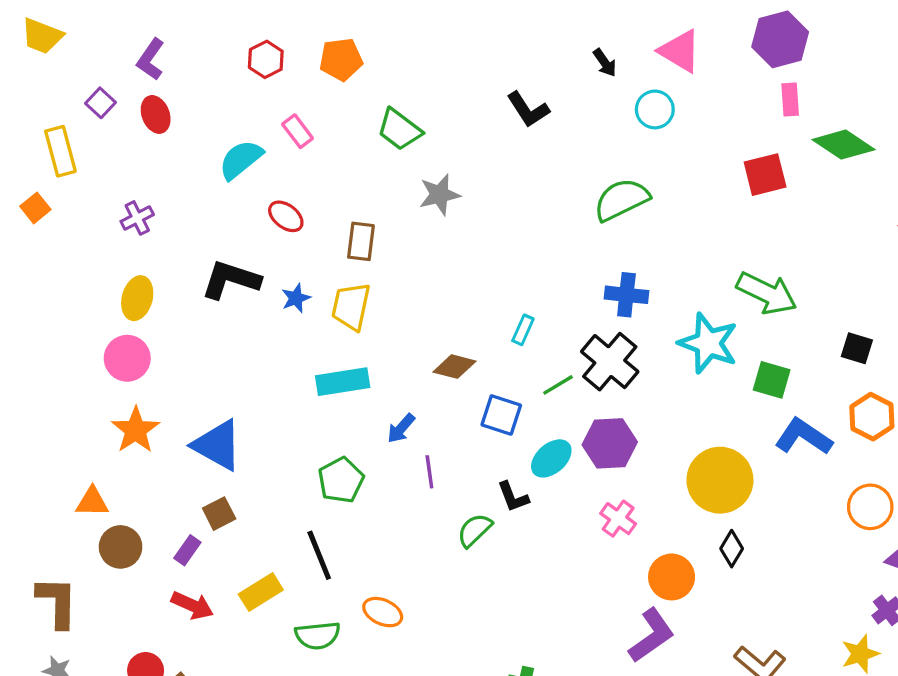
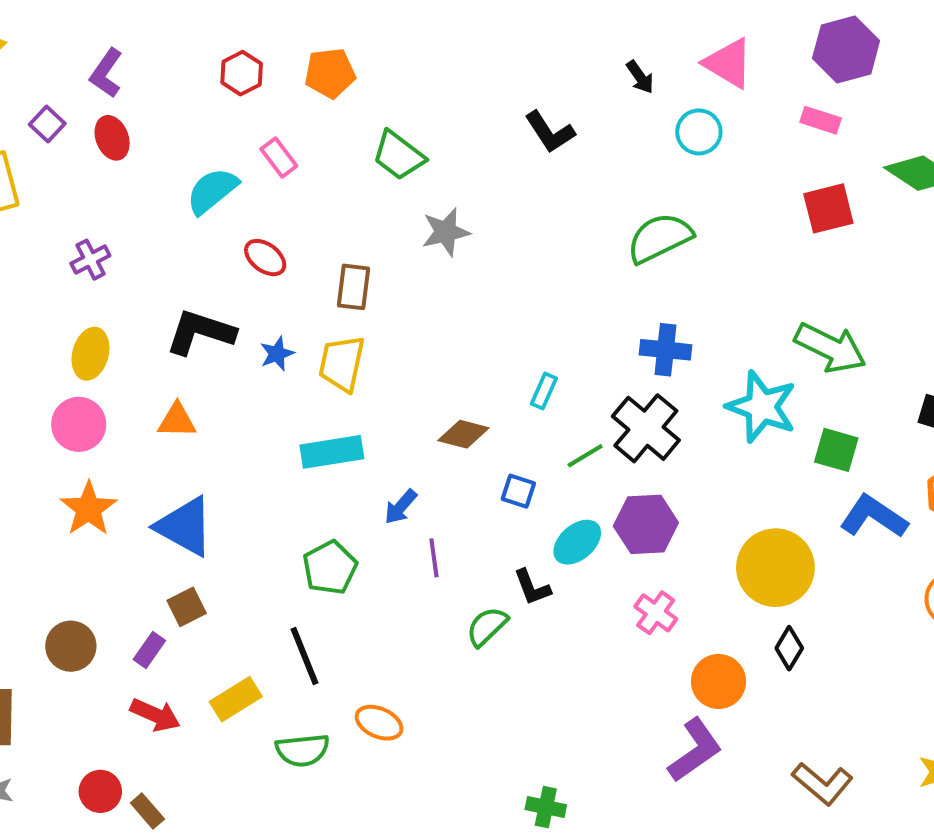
pink rectangle: (790, 99) -> (821, 120), moved, turned -68
blue square: (501, 415) -> (518, 491), size x0.7
orange triangle: (92, 502) -> (177, 420), moved

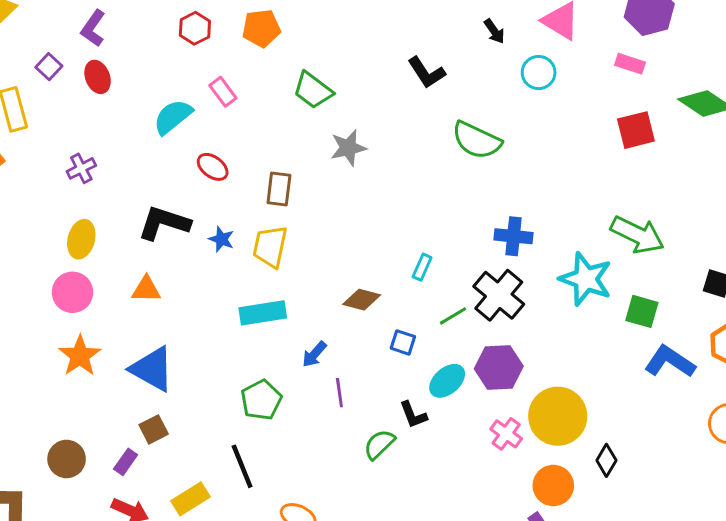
green semicircle: (660, 238) -> (477, 140), moved, turned -129
blue star: (277, 354) -> (221, 239), turned -30
yellow circle: (775, 568) -> (558, 416), moved

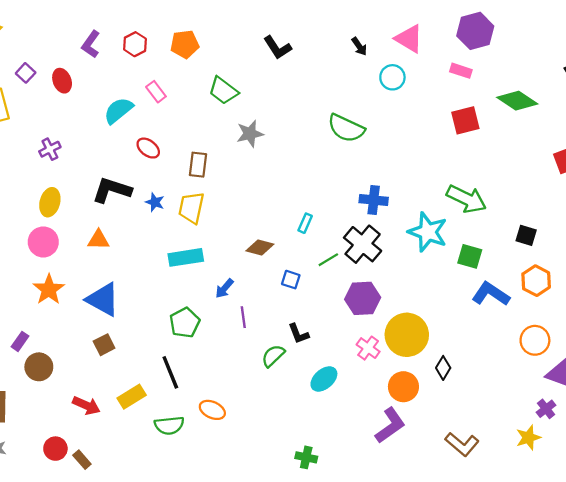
purple L-shape: (93, 28) -> (91, 44), moved
black L-shape: (426, 73) -> (277, 48), moved
cyan ellipse: (447, 381) -> (324, 379), moved
purple rectangle: (126, 462) -> (20, 341), moved

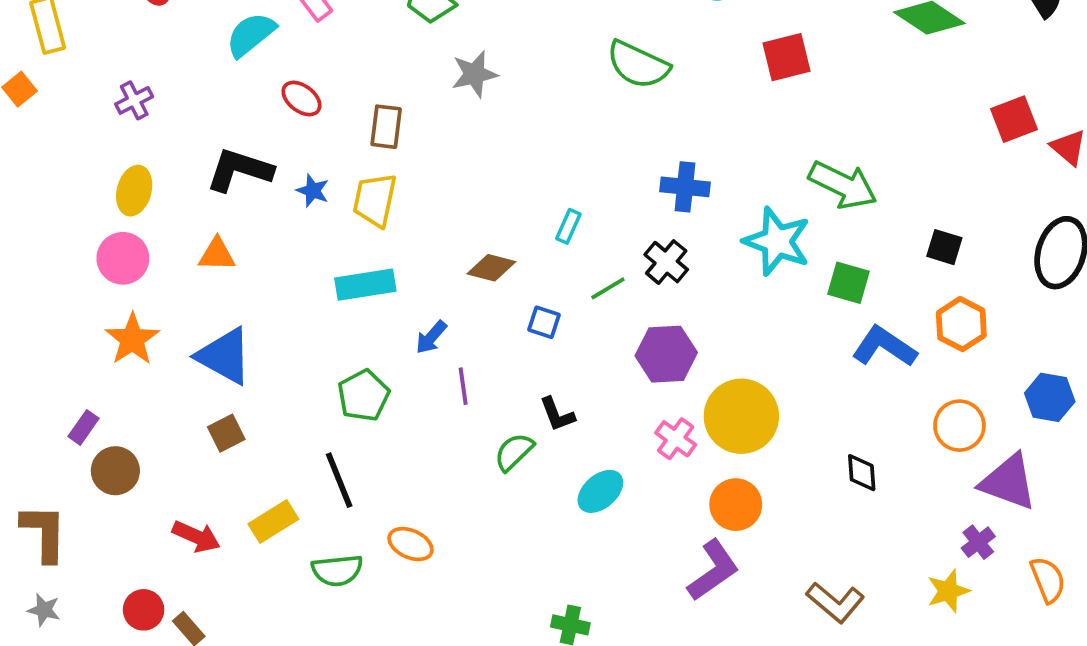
red square: (465, 120) -> (786, 57), moved
black cross: (363, 244) -> (666, 262), size x0.7
black diamond: (443, 368) -> (862, 473), moved, turned -35

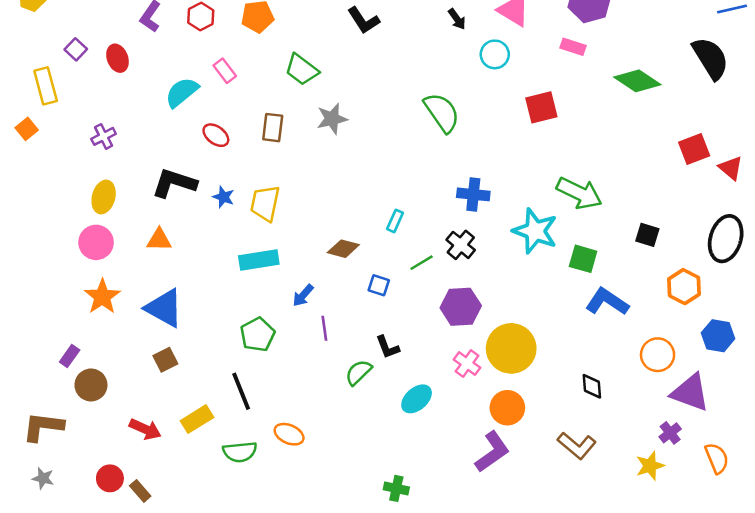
green semicircle: (638, 65) -> (442, 112), turned -150
brown rectangle: (386, 127) -> (273, 128), moved
orange hexagon: (961, 324) -> (684, 287), moved
brown L-shape: (44, 533) -> (43, 427), turned -84
brown L-shape: (835, 602) -> (577, 446), moved

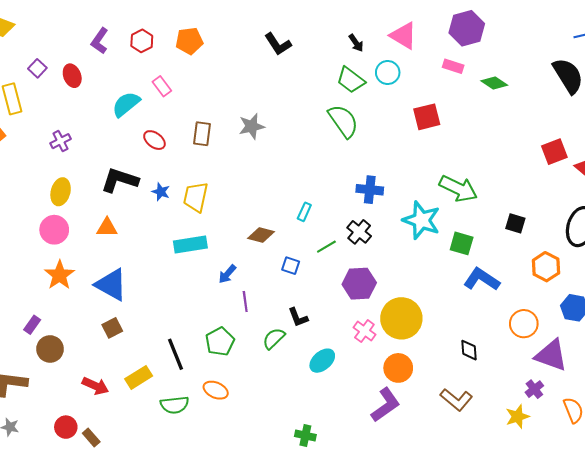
green trapezoid: (302, 70) -> (351, 80), moved
green diamond: (637, 81) -> (494, 83), moved, size x0.7
green pentagon: (258, 335) -> (220, 342), moved

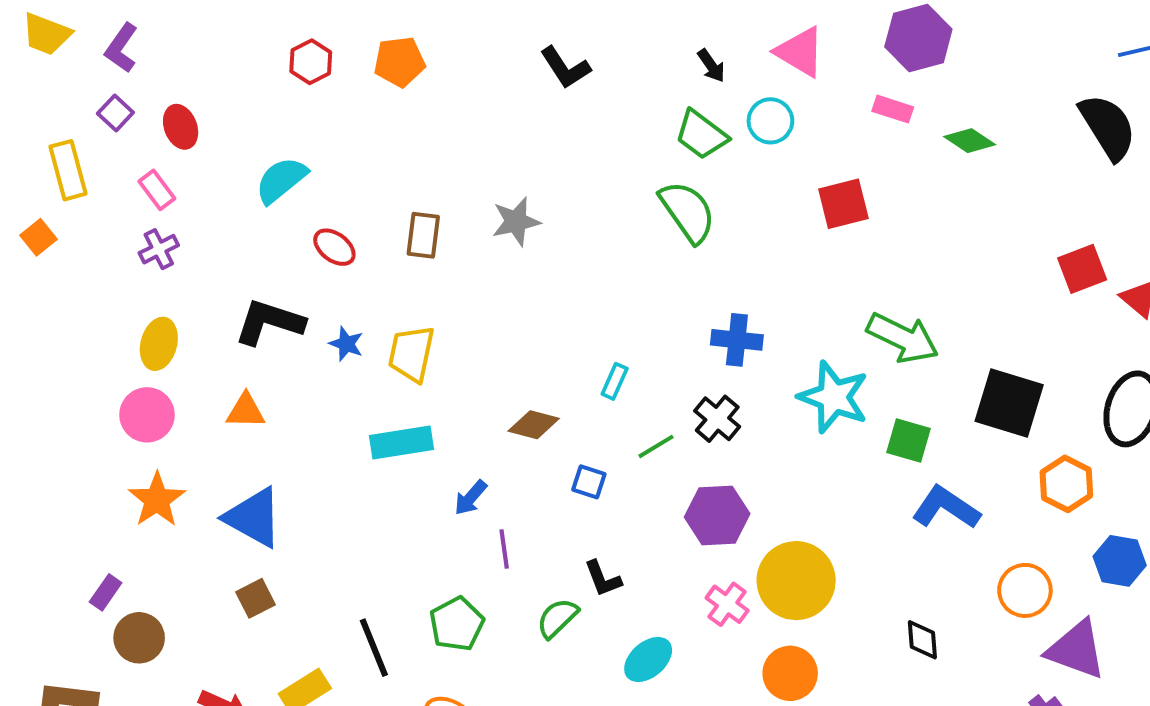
purple L-shape: (100, 41) -> (121, 48), moved
pink rectangle: (162, 86) -> (157, 190), moved
black square: (515, 223) -> (1009, 403), size x1.8

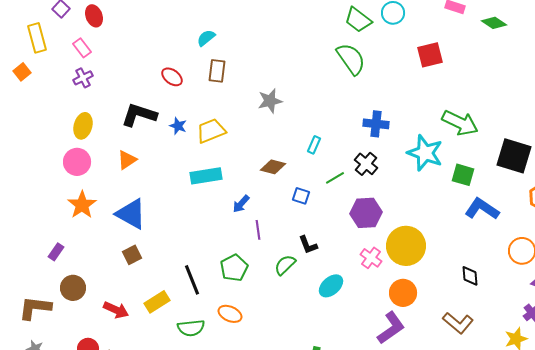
cyan semicircle: (281, 180) -> (206, 38), moved, size x0.7
gray star: (516, 222) -> (270, 101), moved
yellow trapezoid: (411, 354) -> (211, 131), turned 56
orange triangle: (246, 411) -> (127, 160), turned -35
brown circle: (139, 638) -> (73, 288), moved

